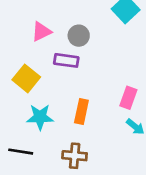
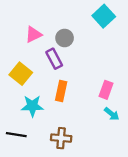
purple rectangle: (66, 60) -> (54, 59), turned 54
orange rectangle: (81, 112) -> (61, 91), moved

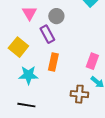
pink triangle: (33, 35) -> (29, 13), turned -35
black line: (16, 135) -> (26, 105), moved
brown cross: (61, 138) -> (79, 94), moved

